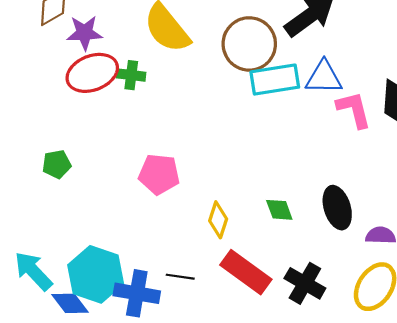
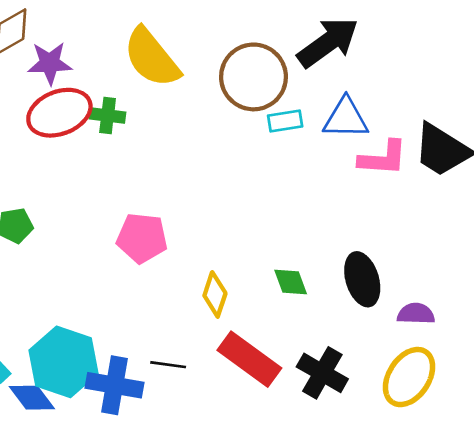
cyan rectangle: (275, 80) -> (285, 121), size x0.6
pink L-shape: (354, 110) -> (383, 158), turned 108

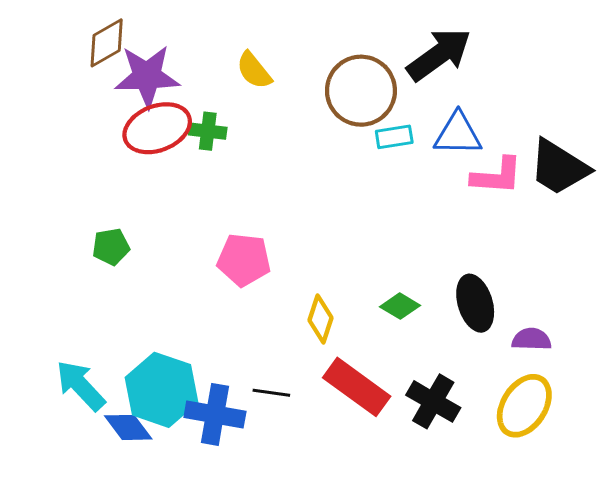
yellow semicircle: (152, 58) -> (254, 70), size x0.6
purple star: (50, 63) -> (147, 76), size x1.4
green diamond: (291, 282) -> (400, 306), turned -39

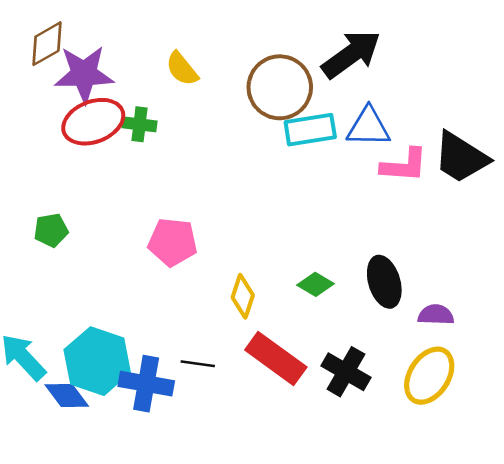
cyan rectangle: (394, 137) -> (310, 130), size x1.5

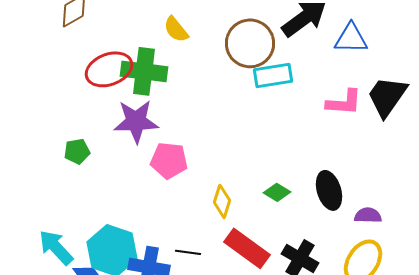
purple star: (84, 74) -> (136, 121), moved
green cross: (140, 124) -> (144, 71), size x1.8
blue triangle: (368, 127) -> (351, 38), moved
black trapezoid: (461, 157) -> (387, 96), turned 93

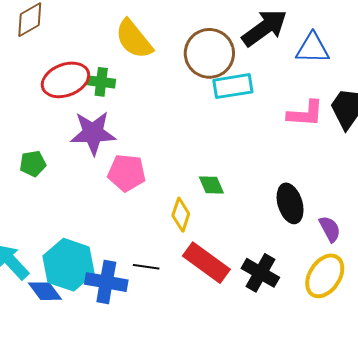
yellow semicircle: (176, 29) -> (134, 39), size x1.5
green cross: (144, 71) -> (101, 82), size x0.6
green diamond: (277, 192) -> (211, 185), moved, turned 36
purple semicircle: (368, 215) -> (330, 229), turned 60

